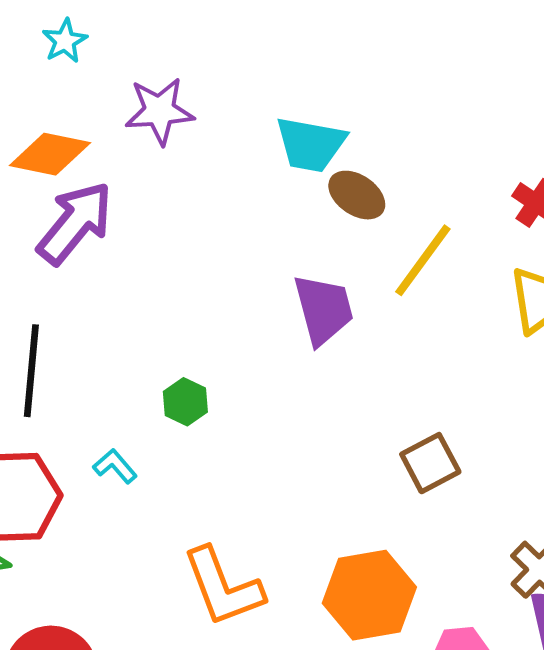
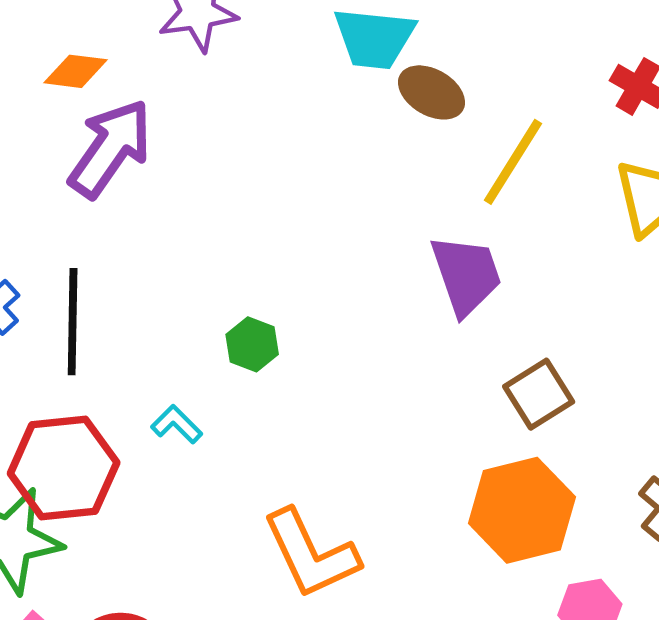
orange diamond: (50, 154) -> (76, 71), size x0.7
purple trapezoid: (323, 309) -> (466, 275), moved
orange hexagon: (369, 595) -> (522, 510), moved

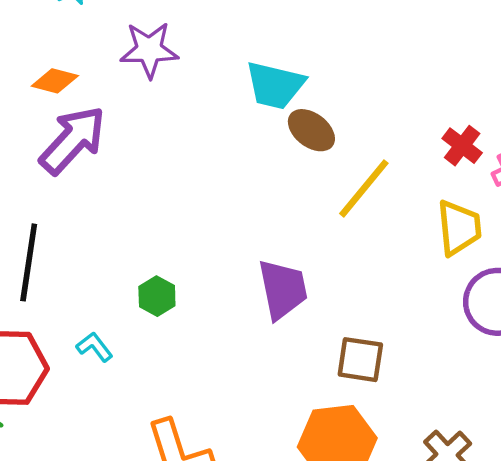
purple trapezoid: (466, 275) -> (283, 289), moved
brown square: (539, 394) -> (360, 360), turned 33

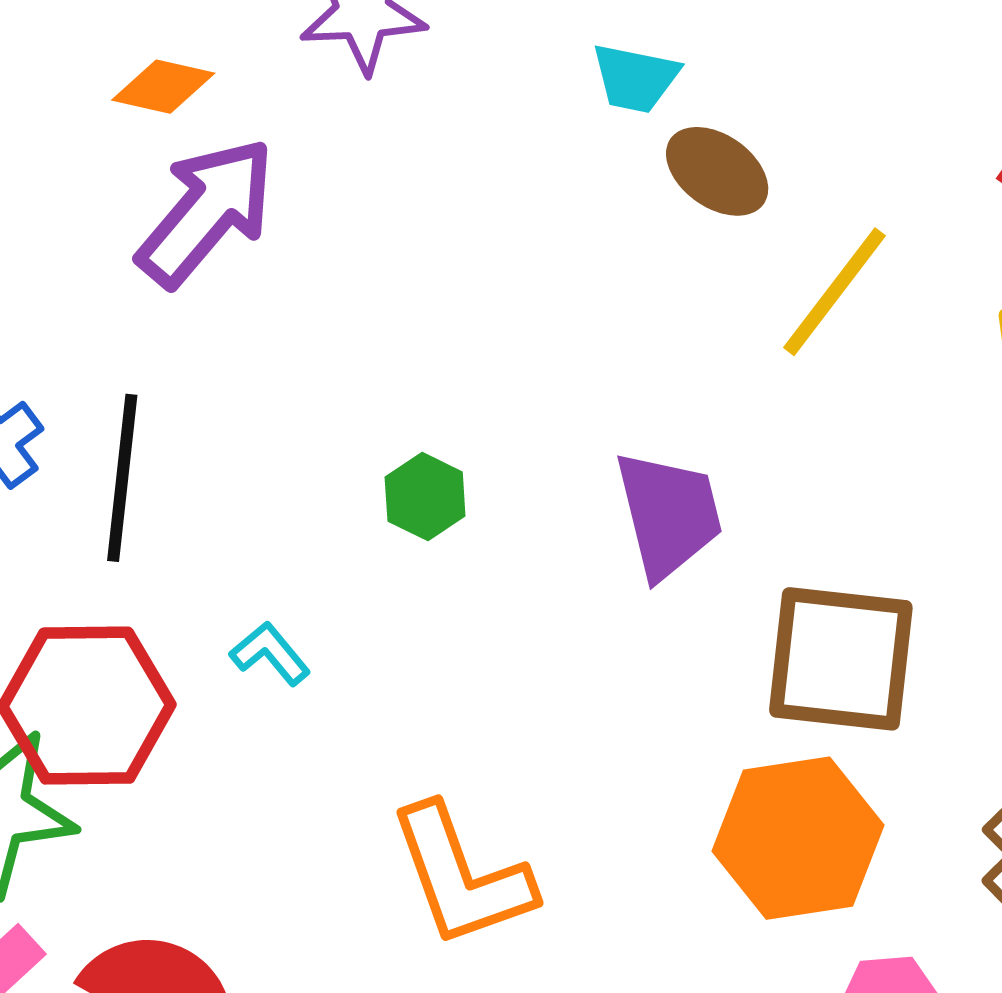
cyan trapezoid: (275, 85) -> (635, 78), size x0.7
green hexagon: (157, 296) -> (425, 497), moved
brown square: (360, 360) -> (841, 659), size x1.5

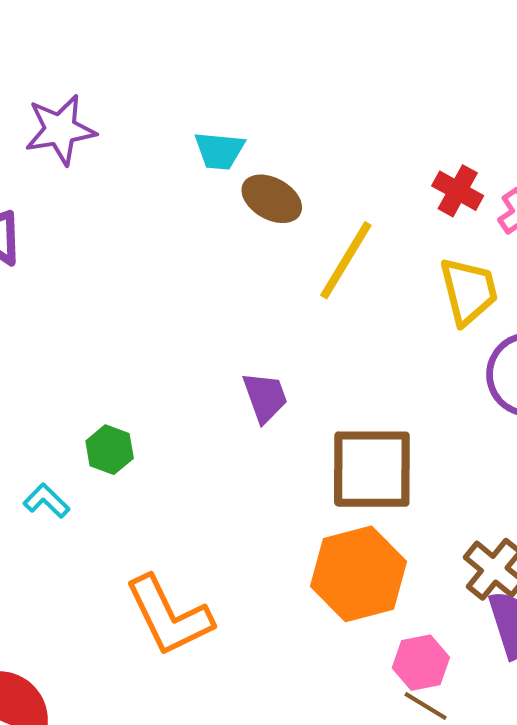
green hexagon: (425, 497) -> (110, 450), moved
purple trapezoid: (669, 514) -> (265, 397), size x0.7

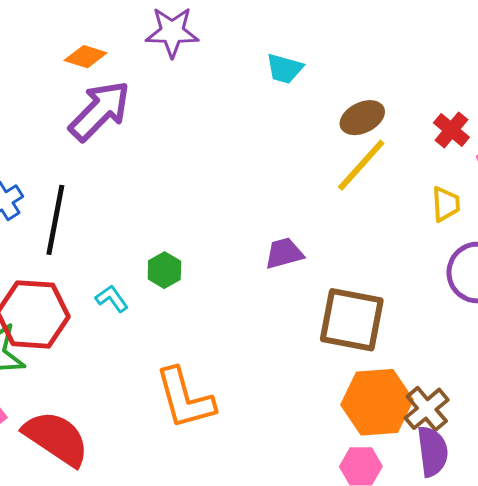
brown ellipse: (272, 199) -> (362, 118), moved, turned -66
yellow trapezoid: (469, 291) -> (446, 204), size x0.7
purple trapezoid: (265, 397) -> (284, 253), turned -96
orange hexagon: (358, 574) -> (377, 402), moved

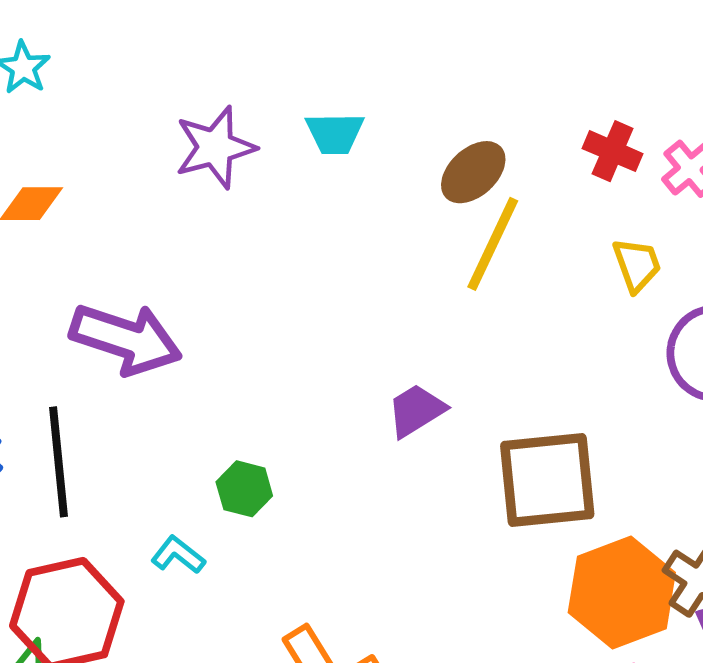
purple star: (172, 32) -> (215, 147), moved
purple arrow: (100, 111) -> (126, 339), moved, turned 80

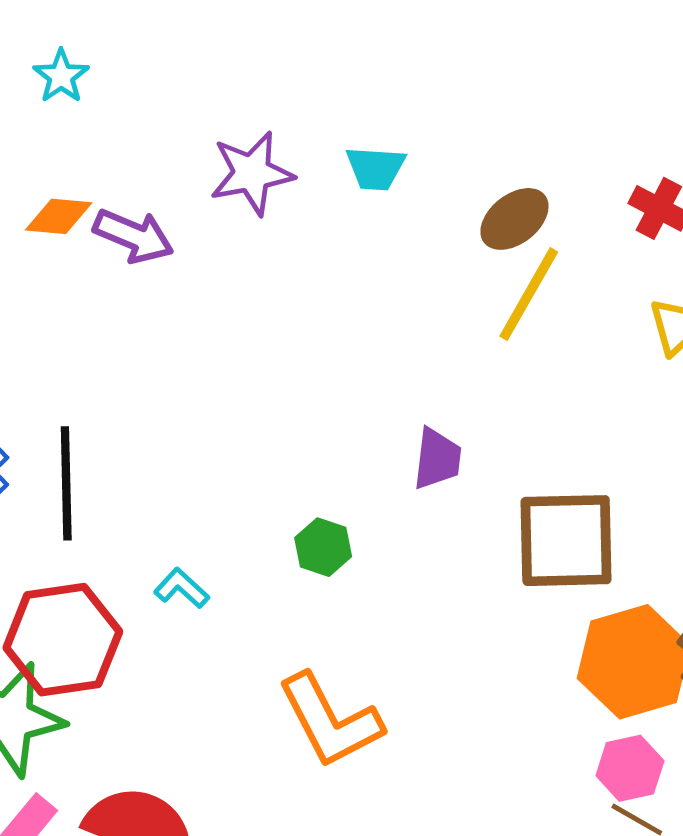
purple arrow: (126, 339) -> (134, 236), moved, size x0.7
purple trapezoid: (416, 410) -> (437, 459), turned 124
green hexagon: (244, 489) -> (323, 547), moved

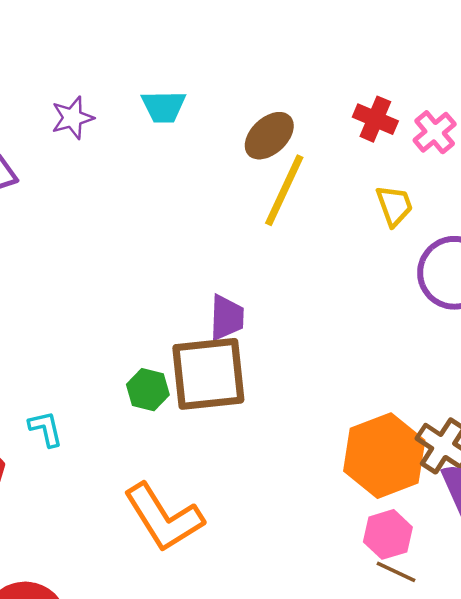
purple star: (252, 173) -> (72, 118), size x0.7
brown square: (566, 541) -> (208, 374), moved
cyan L-shape: (182, 588) -> (46, 429), turned 39

